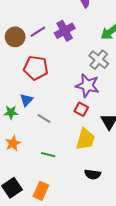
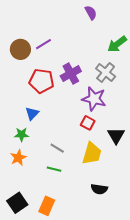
purple cross: (65, 31) -> (71, 74), moved
green star: (11, 112) -> (21, 134), moved
gray line: (44, 119) -> (57, 148), moved

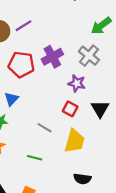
purple star: (94, 99) -> (77, 83), size x0.7
black triangle: (116, 136) -> (100, 109), moved
gray line: (57, 148) -> (45, 128), moved

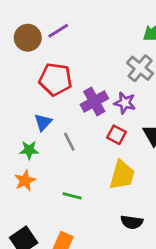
purple cross: (52, 57) -> (94, 102), moved
gray line: (45, 128) -> (69, 142), moved, turned 32

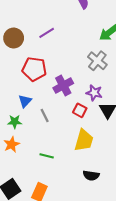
purple line: (58, 31) -> (47, 33), moved
purple star: (125, 103) -> (94, 93), moved

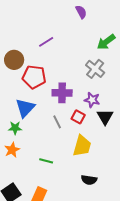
brown circle: (14, 38) -> (14, 60), moved
purple cross: (63, 86) -> (62, 93), turned 30
blue triangle: (25, 101) -> (25, 108), size x1.5
gray line: (45, 116) -> (57, 122), moved

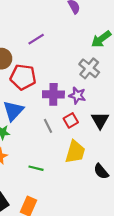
purple star: (92, 100) -> (77, 95), moved
red square: (78, 117) -> (71, 120), turned 32
black semicircle: (89, 180) -> (101, 171), moved, turned 42

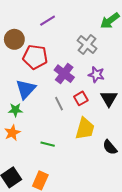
gray cross: (89, 68) -> (87, 45), moved
purple cross: (53, 94) -> (64, 74), turned 36
purple star: (77, 95) -> (96, 75), moved

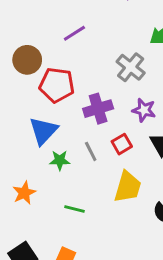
purple cross: (64, 74) -> (98, 109), turned 36
green star: (15, 110) -> (60, 160), moved

